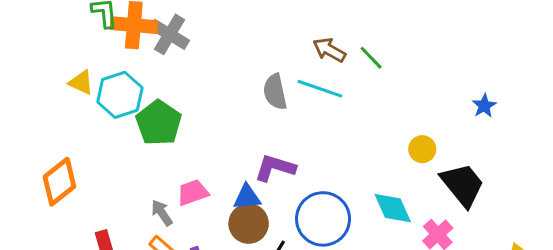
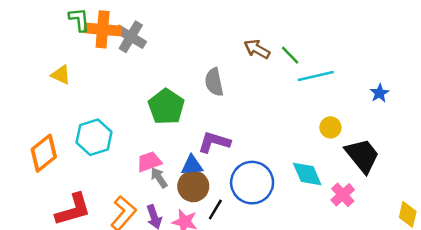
cyan line: (320, 89) -> (316, 76), moved, turned -32
cyan hexagon: (120, 95) -> (94, 137), moved
green pentagon: (159, 123) -> (166, 107), moved
gray arrow: (162, 213) -> (159, 178), moved

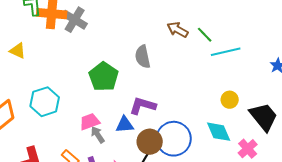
yellow circle: (330, 127) -> (230, 100), moved
brown circle: (193, 186) -> (150, 142), moved

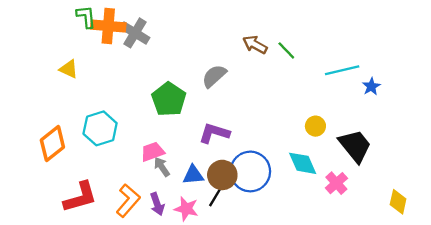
cyan line: (226, 52) -> (342, 70), moved
gray semicircle: (143, 57) -> (214, 76), turned 60
blue triangle: (125, 125) -> (193, 175), moved

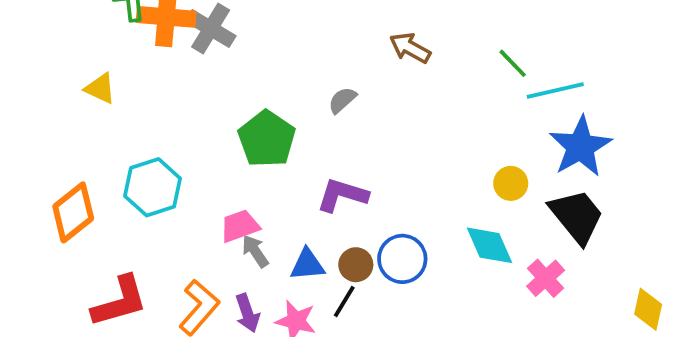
green line: (286, 50) -> (513, 63), moved
gray semicircle: (214, 76) -> (342, 100), size x0.7
blue star: (371, 87) -> (580, 147), moved, size x2.0
blue circle: (250, 171) -> (402, 259), size x0.7
brown circle: (222, 175) -> (356, 265), size x0.7

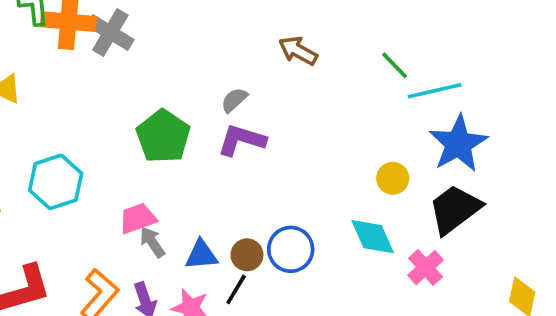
purple L-shape: (342, 195) -> (242, 140), moved
black trapezoid: (577, 216) -> (455, 209), turned -88

